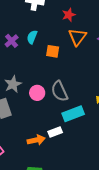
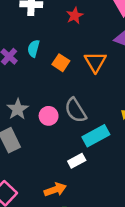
orange triangle: (77, 37) -> (95, 62), moved
orange square: (53, 51) -> (61, 63), turned 32
orange arrow: (36, 140) -> (55, 190), moved

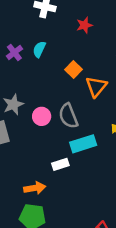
orange triangle: (95, 62) -> (96, 87), moved
orange square: (61, 63) -> (74, 69), moved

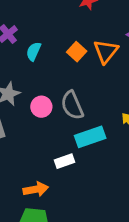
cyan semicircle: (39, 49) -> (34, 51), moved
orange triangle: (96, 87) -> (106, 51), moved

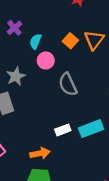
pink circle: (41, 107) -> (46, 61), moved
cyan rectangle: (90, 137) -> (91, 129), moved

